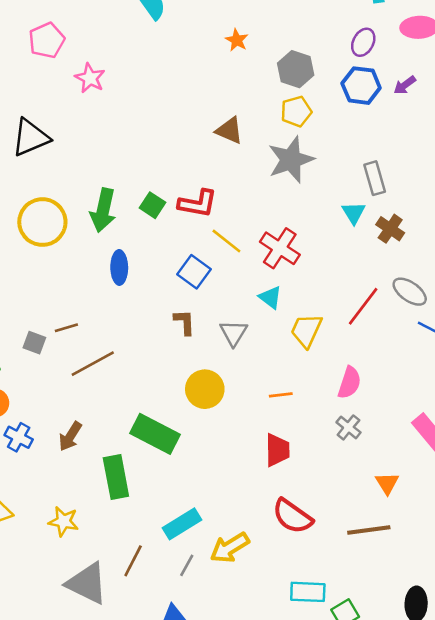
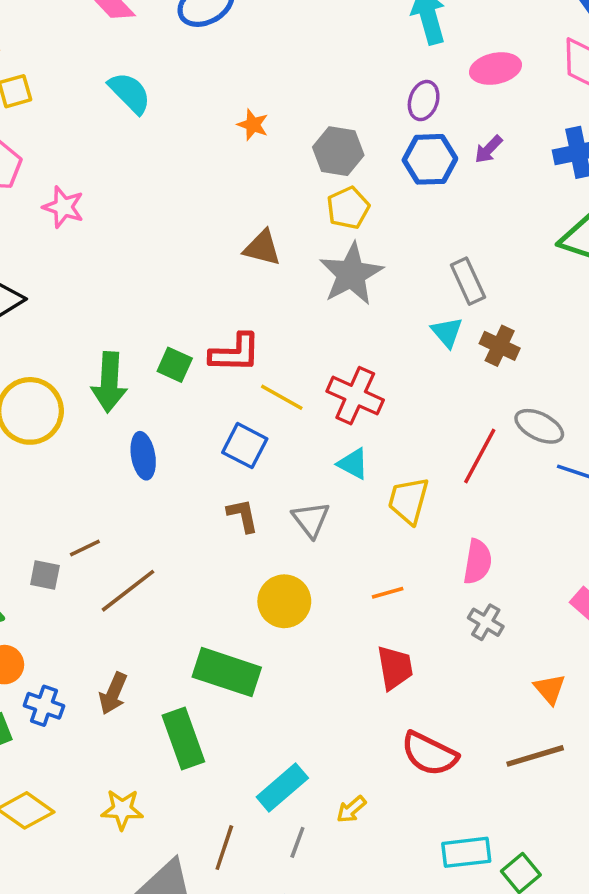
yellow arrow: (230, 548) -> (351, 809), size x0.6

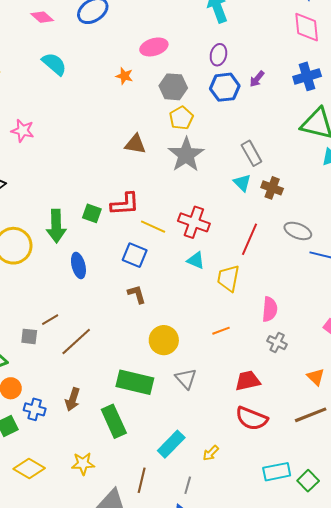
pink ellipse: (495, 69) -> (154, 47), moved
red line: (480, 456) -> (249, 239), moved
gray triangle: (311, 519) -> (186, 379), moved
red trapezoid: (395, 668) -> (248, 381), moved, turned -88
gray line: (297, 842) -> (188, 485), moved

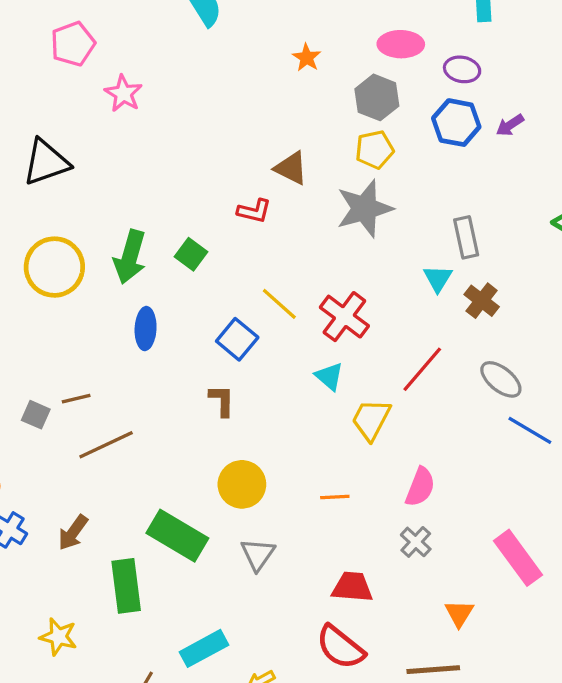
pink ellipse: (154, 47) -> (401, 44), moved
purple ellipse: (218, 55) -> (462, 69), turned 70
red L-shape: (125, 204) -> (254, 211), moved, size x0.7

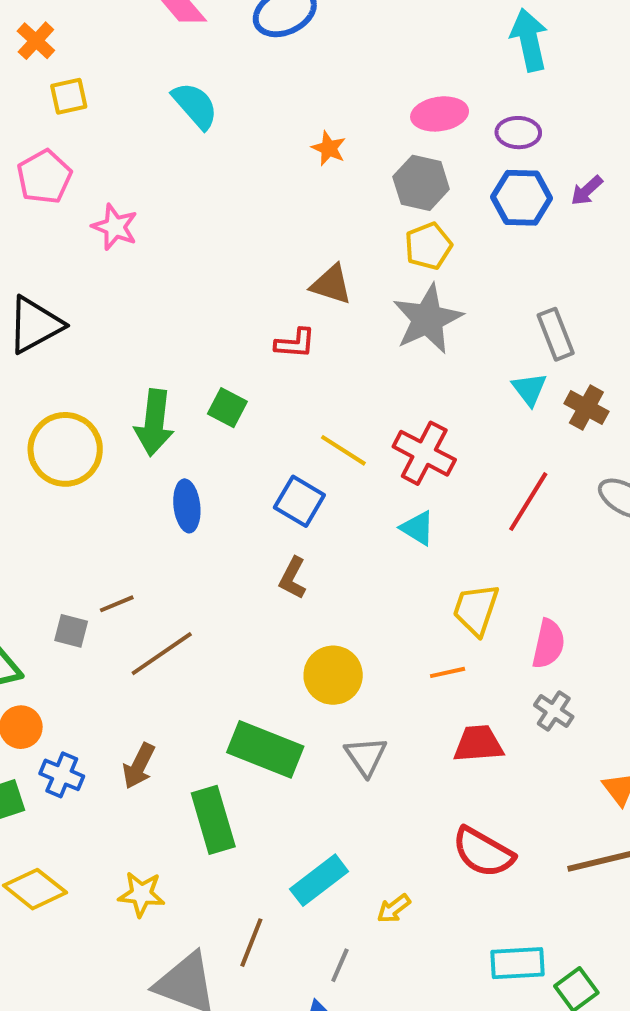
brown L-shape: (222, 401) -> (293, 578), turned -144
yellow trapezoid: (371, 420) -> (476, 610), moved
red trapezoid: (352, 587) -> (478, 744), moved

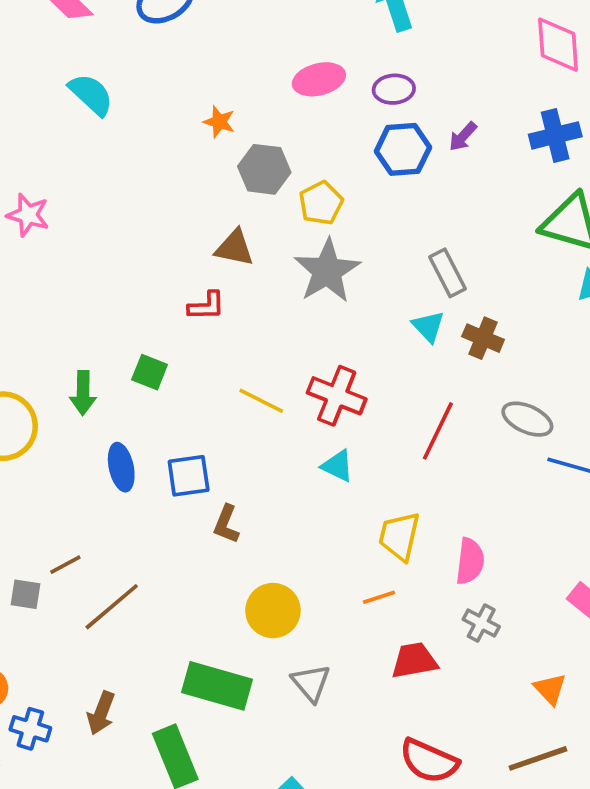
gray hexagon: (421, 183) -> (264, 169), moved
green arrow: (154, 423) -> (83, 393), size x0.7
blue square: (299, 501) -> (189, 476), moved, turned -33

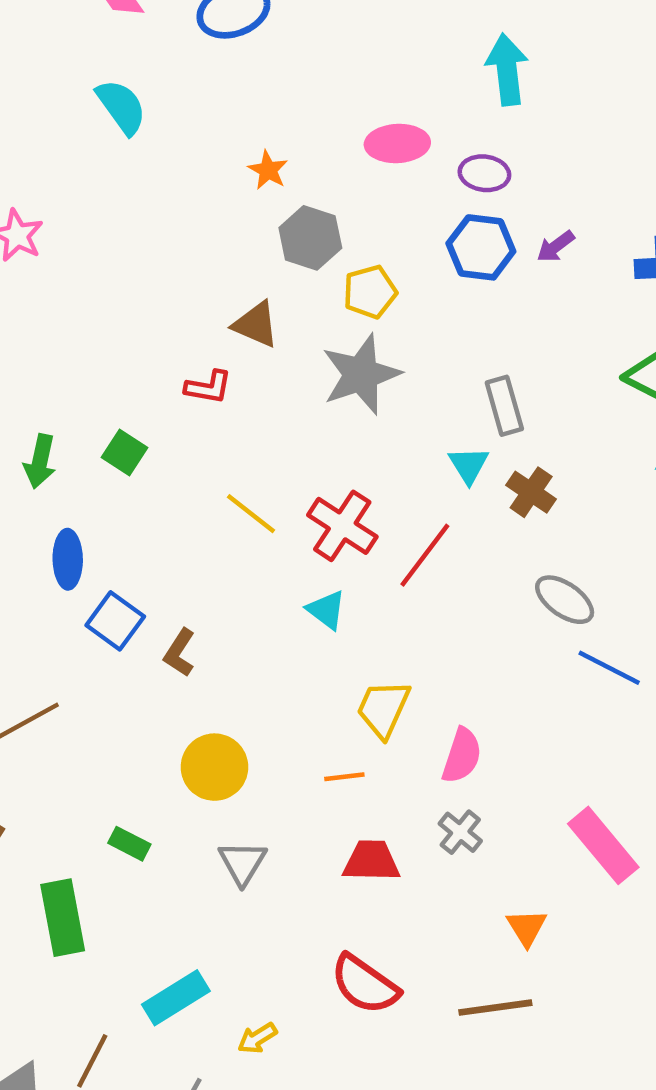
red line: (438, 431) -> (425, 555), moved
blue square: (189, 476) -> (115, 621), moved, turned 33
green rectangle: (217, 686) -> (129, 844), size x0.5

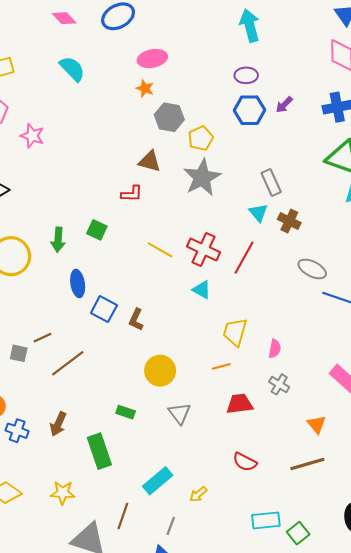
pink ellipse: (397, 143) -> (152, 59), moved
pink semicircle: (462, 756) -> (275, 349), size x0.7
red semicircle: (365, 984) -> (245, 462), size x0.7

